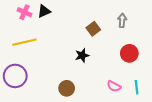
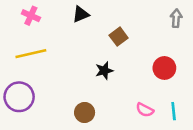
black triangle: (44, 11) -> (81, 14), moved
gray arrow: (122, 20) -> (176, 18), moved

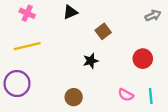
gray arrow: (176, 18) -> (153, 16), turned 63

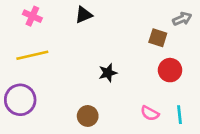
brown square: (103, 31) -> (158, 38), moved, turned -35

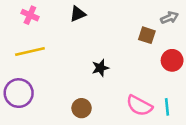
red circle: (170, 70) -> (172, 60), moved
pink semicircle: (150, 113) -> (139, 106), size x1.5

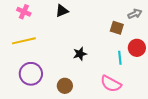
purple circle: (19, 93) -> (31, 74), moved
cyan line: (167, 107) -> (120, 58), moved

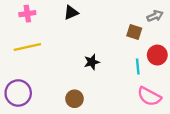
pink cross: (24, 12) -> (27, 14), turned -32
purple circle: (31, 74) -> (18, 93), moved
pink semicircle: (111, 84) -> (149, 96), moved

